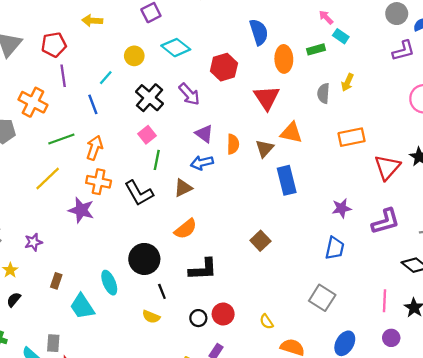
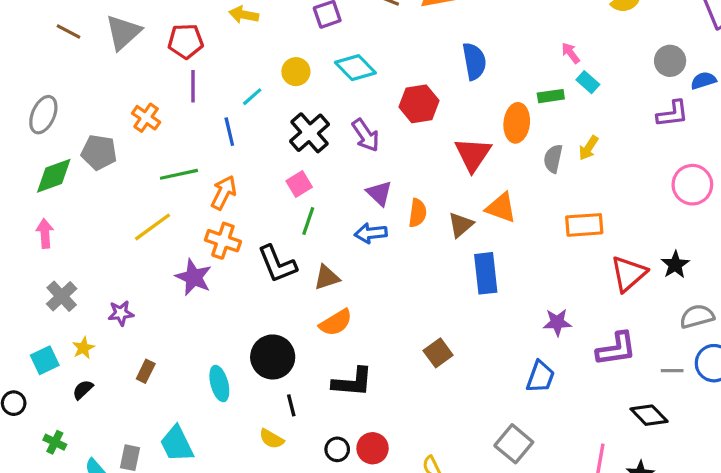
orange ellipse: (284, 59) -> (517, 123), moved
orange cross: (33, 102) -> (146, 118), size x0.7
brown triangle: (183, 188) -> (327, 277), moved
cyan trapezoid: (82, 306) -> (177, 444), moved

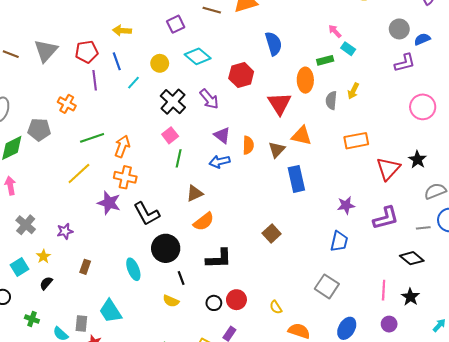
blue line: (229, 132) -> (117, 61), moved
black L-shape: (277, 264) -> (147, 214), moved

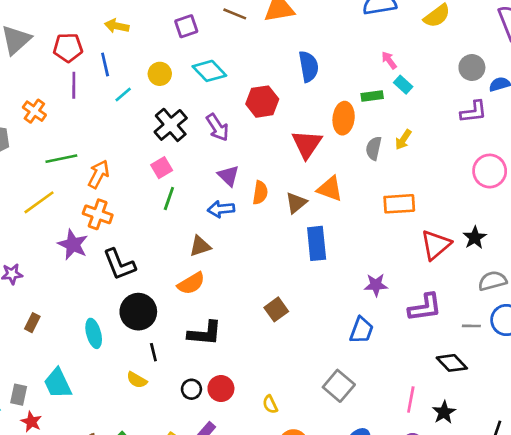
brown triangle: (195, 193) -> (200, 246), moved

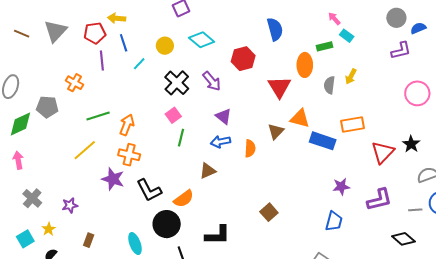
yellow arrow: (117, 26) -> (117, 18), moved
orange semicircle: (260, 193) -> (250, 148), moved
blue rectangle: (317, 243) -> (323, 141), moved, turned -60
orange semicircle: (191, 283) -> (184, 199), moved

